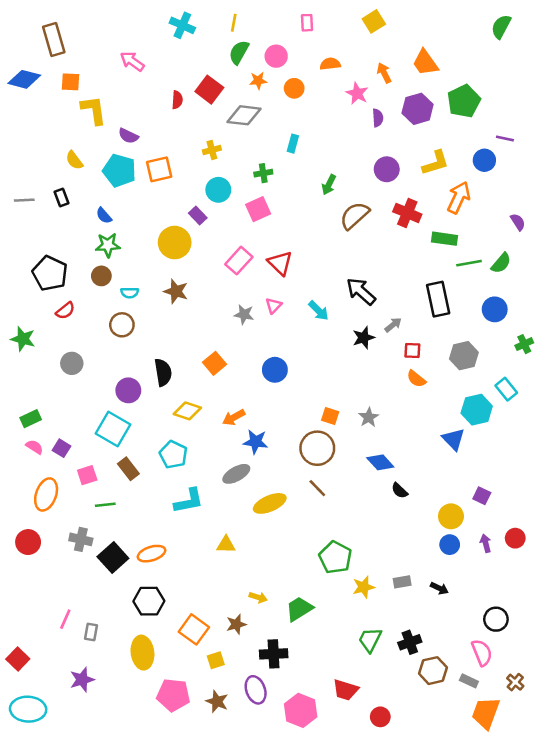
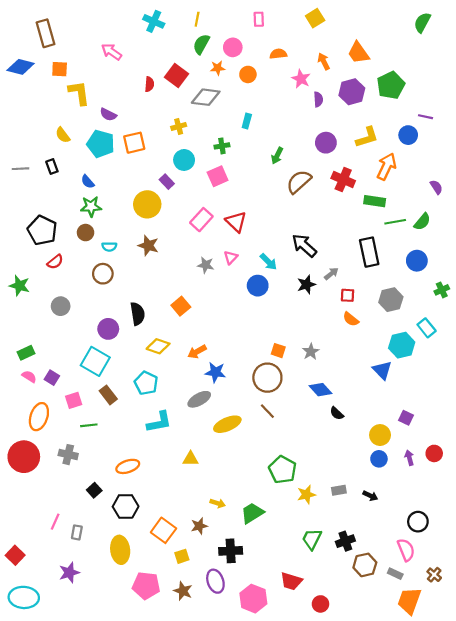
blue circle: (275, 370) -> (258, 286), moved
red circle: (28, 542) -> (24, 457), size x1.5
black square: (113, 557) -> (94, 490), moved, size x0.6

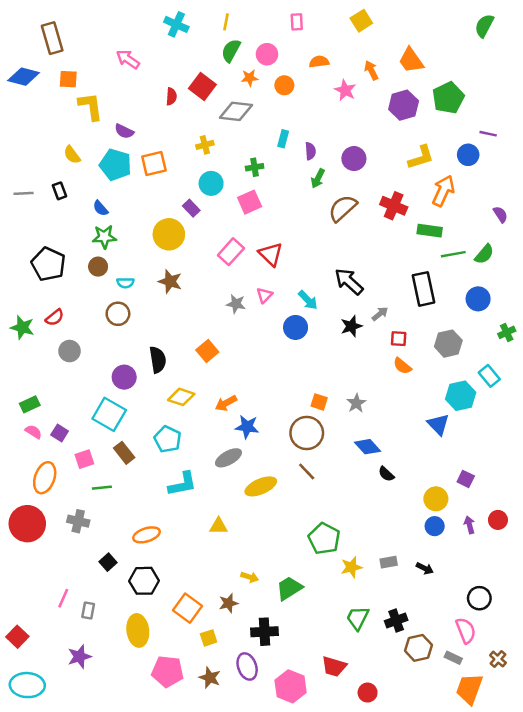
purple semicircle: (318, 99) -> (310, 151), moved
purple circle: (326, 143) -> (354, 159), moved
red semicircle: (55, 262) -> (55, 318), moved

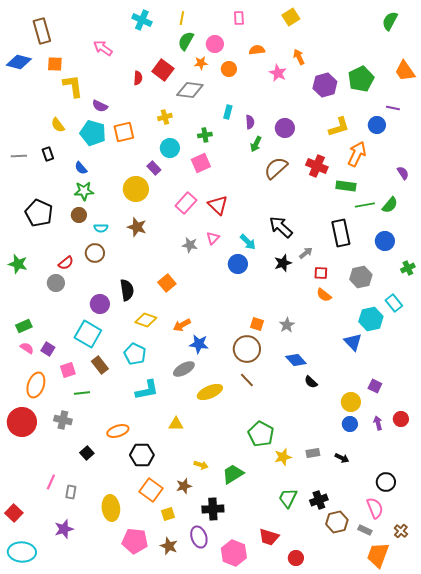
orange trapezoid: (411, 60) -> (405, 71), moved
red semicircle: (55, 318) -> (66, 263), moved
black hexagon: (144, 581) -> (142, 455), moved

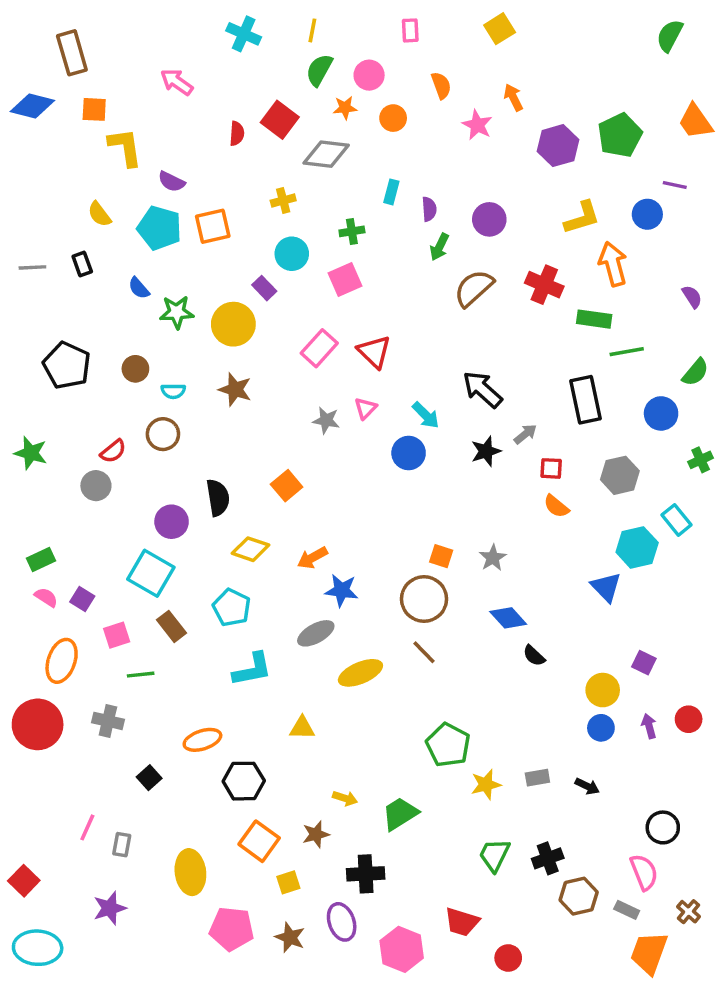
orange semicircle: (257, 50) -> (441, 85), turned 77
orange arrow: (357, 154) -> (613, 264), turned -40
green star: (84, 191) -> (177, 312), moved
green semicircle: (390, 205) -> (695, 372), moved

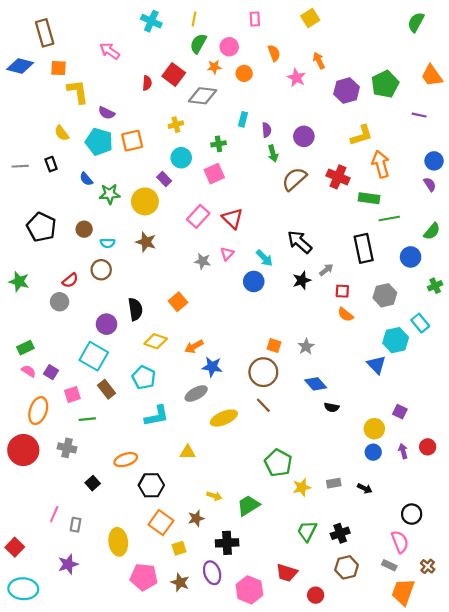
blue circle: (647, 214) -> (434, 161), moved
green arrow: (439, 247) -> (273, 153), turned -42
black semicircle: (534, 656) -> (332, 407), turned -32
brown hexagon: (579, 896) -> (347, 567), moved

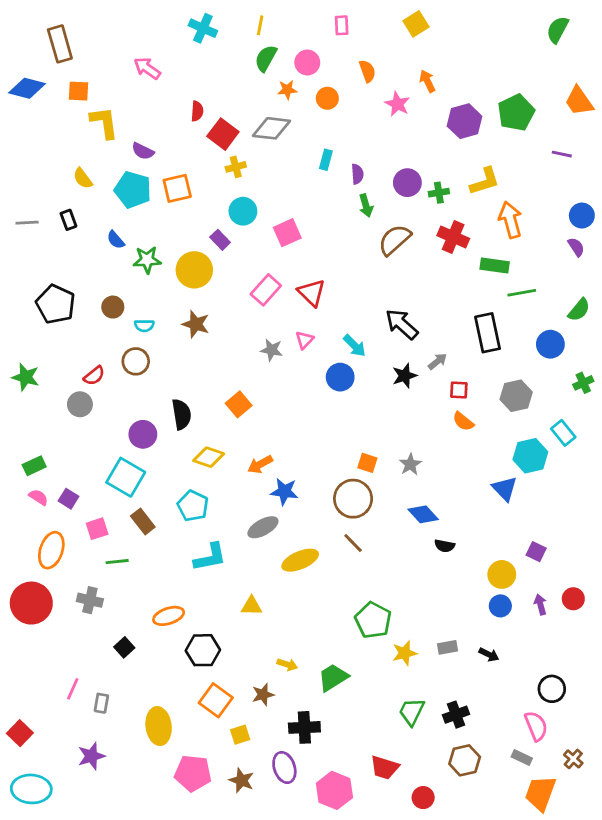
red square: (174, 74) -> (223, 134), moved
green cross: (219, 144) -> (439, 193), moved

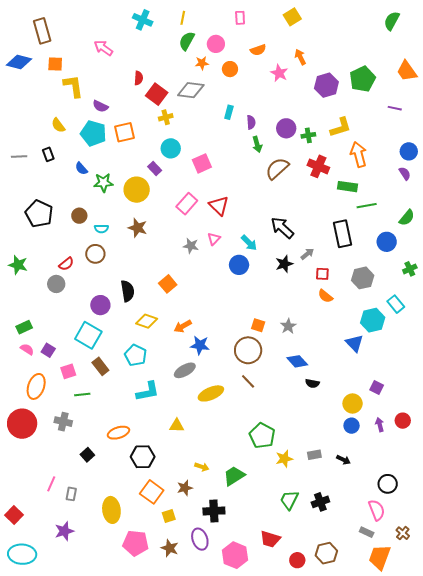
orange semicircle: (367, 71) -> (258, 50), turned 91
brown hexagon: (465, 760) -> (326, 553), moved

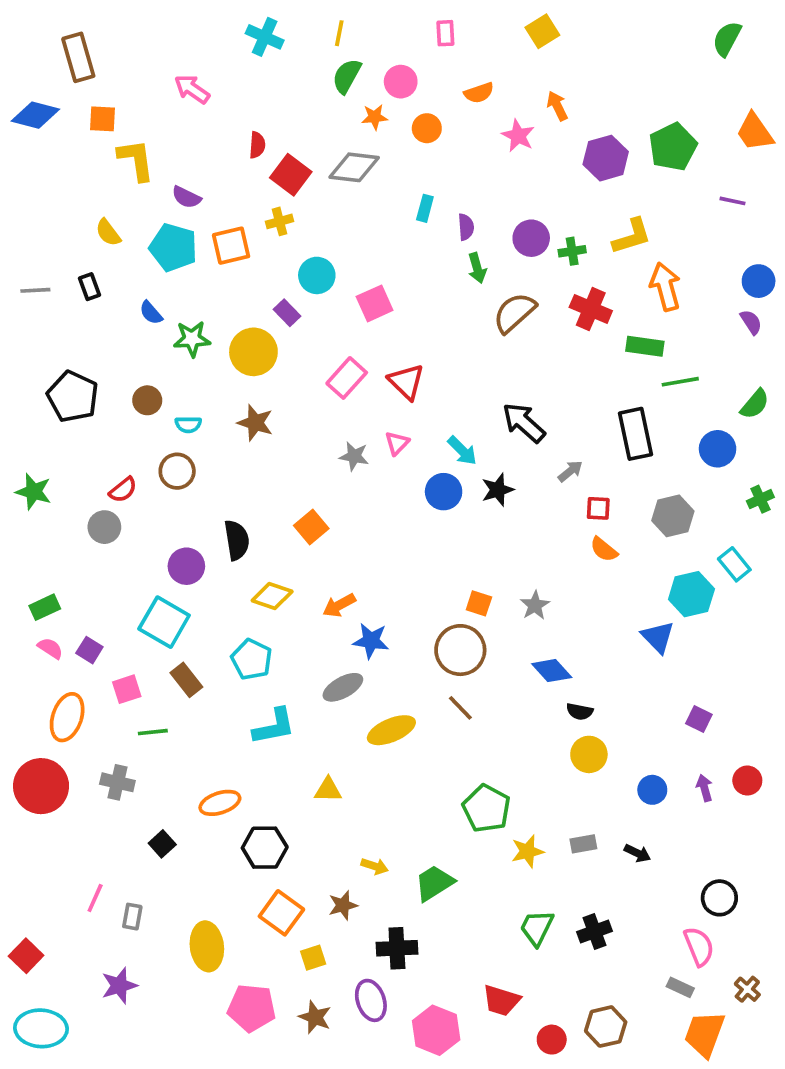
yellow cross: (166, 117) -> (280, 221), moved
black star: (284, 264) -> (498, 490), moved
yellow circle: (353, 404) -> (589, 754), moved

